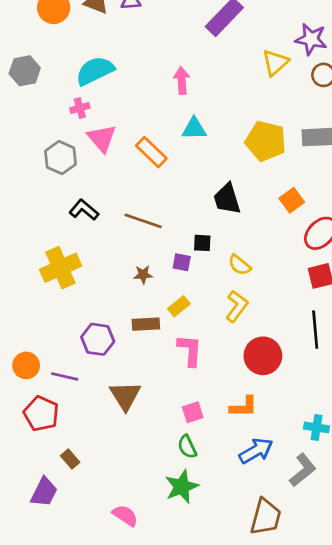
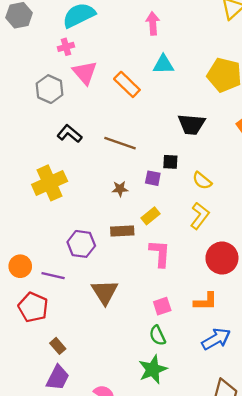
black trapezoid: (227, 199) -> (191, 124), turned -68
purple trapezoid: (44, 492) -> (58, 378), moved

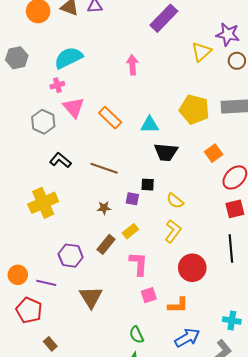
cyan triangle: (163, 64) -> (150, 125), moved
brown rectangle: (122, 231) -> (106, 244), turned -48
pink square: (162, 306) -> (149, 295), moved

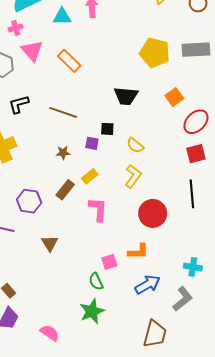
cyan triangle: (150, 125) -> (62, 17), moved
black L-shape: (60, 160) -> (19, 104), turned -55
pink square: (149, 295) -> (109, 262), moved
brown triangle: (91, 297) -> (50, 243), size x0.7

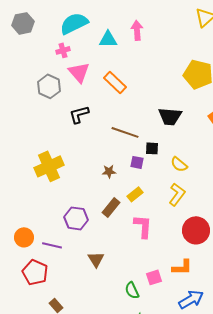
black L-shape: (19, 104) -> (79, 114), moved
brown line: (63, 112) -> (125, 132), moved
green semicircle: (96, 281) -> (132, 290), moved

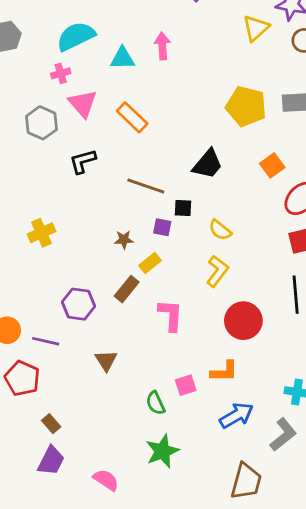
black trapezoid: (170, 116) -> (208, 164), turned -55
yellow cross: (49, 166) -> (41, 233), size x0.7
yellow rectangle: (135, 194) -> (150, 263), moved

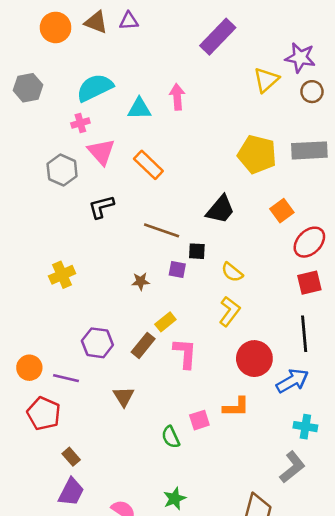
yellow rectangle: (150, 263) -> (165, 322), moved
brown rectangle: (127, 289) -> (143, 345), moved
blue arrow: (237, 415) -> (292, 381), moved
green star: (162, 451) -> (175, 499), moved, size x0.7

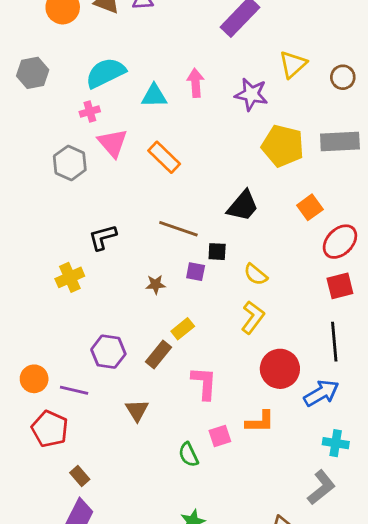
purple star: (300, 58) -> (251, 94), moved
black L-shape: (101, 207) -> (103, 237), moved
pink L-shape: (185, 353) -> (204, 383), moved

